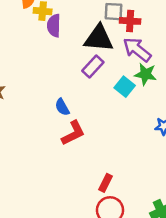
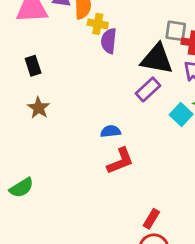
blue semicircle: (62, 107) -> (111, 131), turned 108

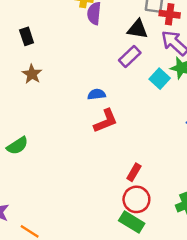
black triangle: (157, 59) -> (137, 29), size x0.7

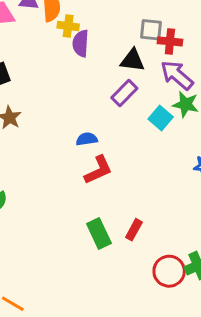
red circle: (136, 199) -> (169, 271), moved
green rectangle: (132, 222) -> (99, 234), moved, turned 35

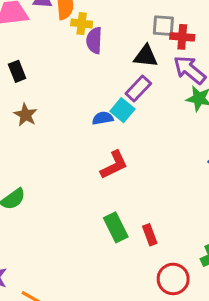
cyan square: (161, 118) -> (122, 110), moved
blue semicircle: (87, 139) -> (103, 118), moved
red rectangle: (134, 230) -> (150, 235), moved, turned -48
red circle: (169, 271) -> (173, 279), moved

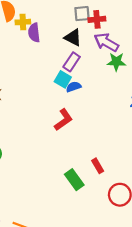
black triangle: (146, 56) -> (73, 38), turned 30
blue semicircle: (103, 118) -> (74, 87), moved
green rectangle: (116, 227) -> (74, 180), moved

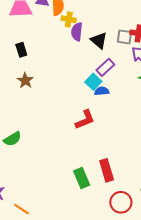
gray square: (82, 14) -> (124, 37), moved
black triangle: (73, 38) -> (99, 40), moved
red rectangle: (98, 166) -> (107, 170), size x1.5

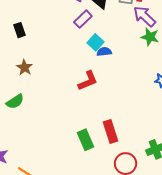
black rectangle: (21, 50) -> (20, 30), moved
purple rectangle: (105, 67) -> (83, 19), moved
brown star: (25, 81) -> (25, 68), moved

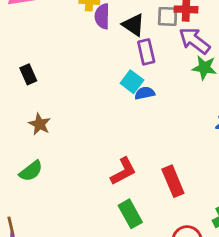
purple rectangle: (83, 19) -> (146, 52), moved, turned -54
red L-shape: (88, 81) -> (123, 171), moved
red rectangle: (111, 131) -> (173, 181), moved

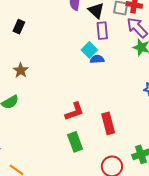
black rectangle: (28, 74) -> (19, 27), moved, turned 40

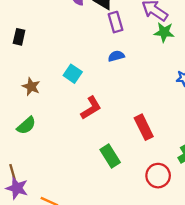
cyan square: (89, 50) -> (73, 74), moved
red L-shape: (74, 111) -> (91, 108), moved

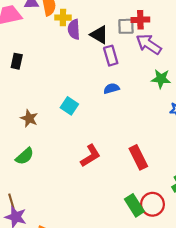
green star: (164, 32) -> (161, 79), moved
black rectangle: (19, 37) -> (17, 61), moved
red L-shape: (91, 108) -> (90, 156), moved
green rectangle: (110, 156) -> (134, 205), moved

